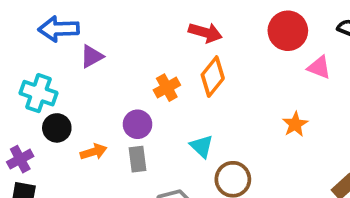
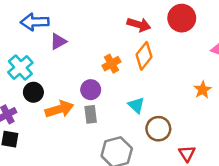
red circle: (288, 31) -> (182, 18), moved
cyan cross: (38, 93) -> (20, 68), turned 30
orange arrow: (93, 152) -> (59, 109), size x1.5

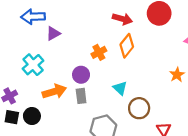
cyan cross: (20, 68) -> (33, 65), moved
black circle: (33, 92) -> (32, 116), moved

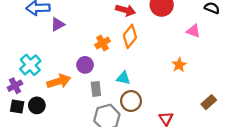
cyan cross: (33, 65) -> (30, 65), moved
cyan triangle: (120, 88) -> (123, 78), turned -32
gray rectangle: (81, 96) -> (96, 89), moved
brown circle: (139, 108) -> (131, 101), moved

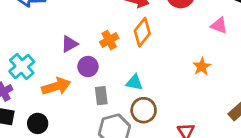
purple triangle: (58, 24) -> (69, 44), moved
black circle: (37, 105) -> (38, 123), moved

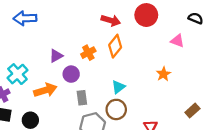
cyan triangle: (134, 82) -> (118, 87), moved, turned -48

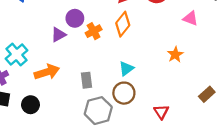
purple circle: (71, 74) -> (75, 18), moved

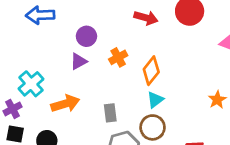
purple circle: (75, 18) -> (86, 36), moved
orange diamond: (123, 24) -> (151, 71), moved
orange star: (175, 54) -> (217, 100), moved

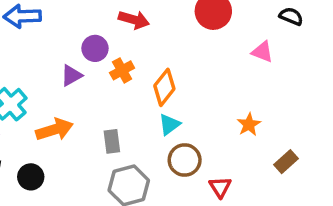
red arrow: (146, 18) -> (134, 20), moved
purple circle: (86, 36) -> (95, 48), moved
brown circle: (153, 127) -> (185, 160), moved

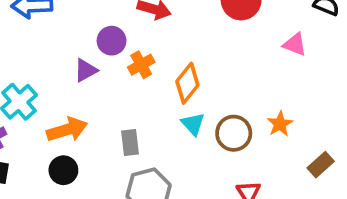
cyan triangle: (169, 124) -> (193, 124), turned -35
brown circle: (185, 160) -> (234, 133), moved
black circle: (31, 177) -> (63, 170), moved

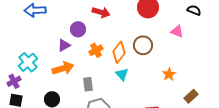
orange cross: (141, 65) -> (96, 50), moved
orange arrow: (67, 129) -> (63, 68), moved
brown circle: (234, 133) -> (143, 45), moved

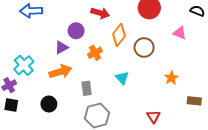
orange diamond: (119, 52) -> (119, 35), moved
brown rectangle: (191, 96) -> (194, 101), turned 48

